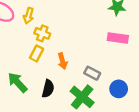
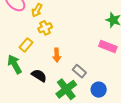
yellow cross: (42, 33) -> (45, 28), turned 32
yellow rectangle: (37, 53) -> (26, 45), moved
black semicircle: (48, 89) -> (39, 76), turned -84

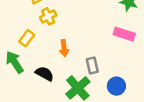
gray rectangle: (79, 71) -> (92, 65), turned 40

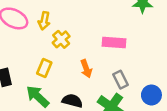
pink rectangle: (124, 34) -> (114, 43), moved

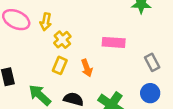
yellow rectangle: (44, 68) -> (60, 65), moved
gray rectangle: (120, 80) -> (152, 62), moved

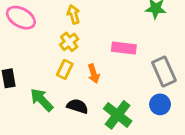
yellow arrow: (46, 22) -> (74, 14), moved, turned 150
gray rectangle: (152, 62) -> (164, 72), size x1.5

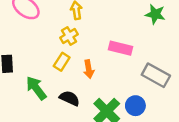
gray rectangle: (164, 72) -> (156, 75), turned -44
blue circle: (160, 104) -> (135, 106), moved

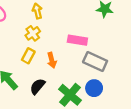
gray rectangle: (156, 75) -> (95, 61), moved
black semicircle: (70, 98) -> (37, 86), turned -70

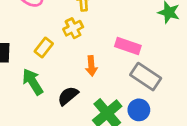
yellow rectangle: (28, 56) -> (44, 48), moved

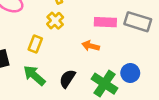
orange arrow: (91, 66) -> (91, 46), moved, turned 126
gray rectangle: (146, 77) -> (138, 22), moved

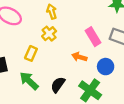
pink rectangle: (105, 22) -> (93, 37), turned 54
blue circle: (130, 73) -> (106, 67), moved

